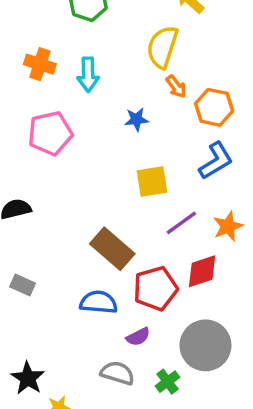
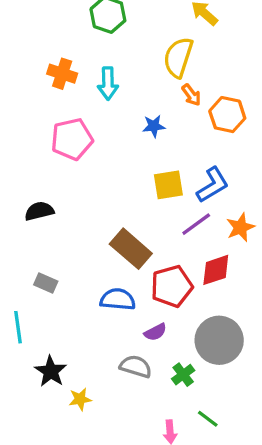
blue L-shape: (216, 161) -> (213, 185), moved

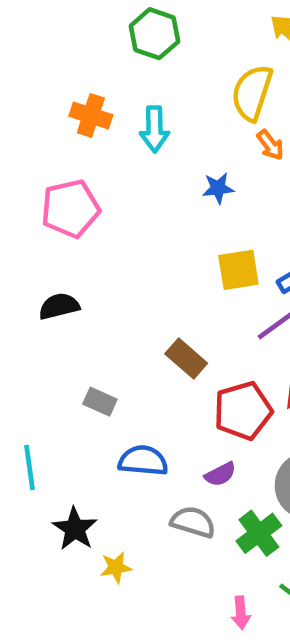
pink pentagon: (72, 139) -> (70, 209), moved
brown rectangle: (131, 249) -> (186, 358), size x0.7
gray rectangle: (46, 283) -> (100, 402), moved
blue semicircle: (118, 299) -> (143, 461), moved
green cross: (183, 375) -> (259, 533), size x1.4

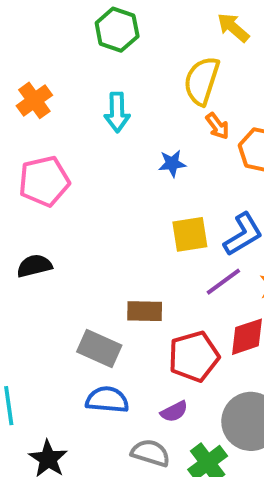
orange cross: (91, 115) -> (34, 100), moved, turned 36
brown rectangle: (186, 358) -> (145, 311), turned -40
gray rectangle: (100, 402) -> (99, 349), moved, size x1.5

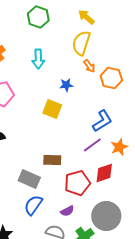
yellow arrow: (233, 28) -> (86, 17), moved
yellow square: (190, 234) -> (52, 109), moved, turned 30
blue semicircle: (107, 400) -> (33, 205), turned -60

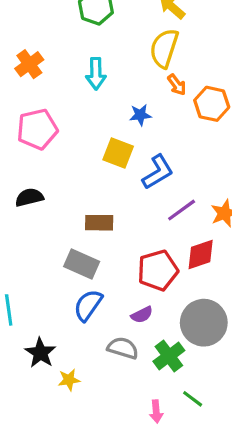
blue L-shape: (102, 121) -> (158, 172), moved
brown rectangle: (52, 160) -> (99, 223), moved

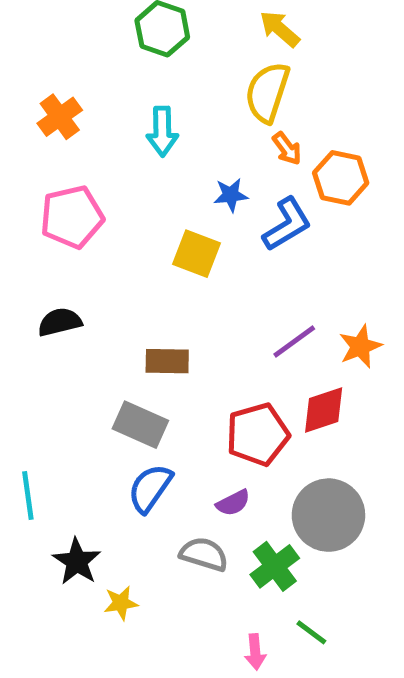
blue L-shape: (158, 172) -> (287, 224), moved

